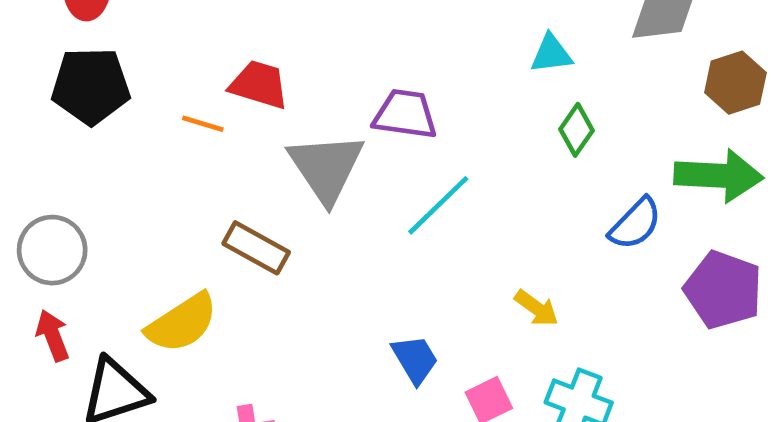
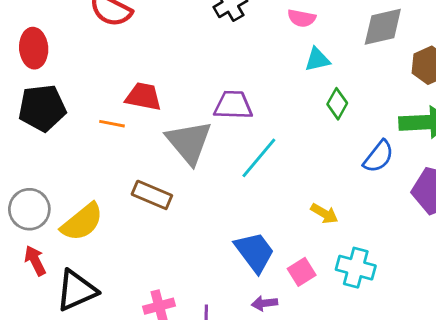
yellow semicircle: (182, 323) -> (82, 222), moved
blue trapezoid: (415, 359) -> (255, 252), size x1.4

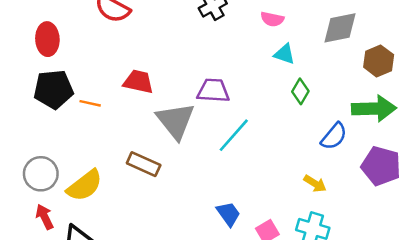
cyan triangle: (317, 60) -> (285, 54), turned 30
orange line: (112, 124) -> (90, 103), moved
yellow arrow: (324, 213) -> (315, 184), moved
blue trapezoid: (255, 252) -> (228, 214), size x0.7

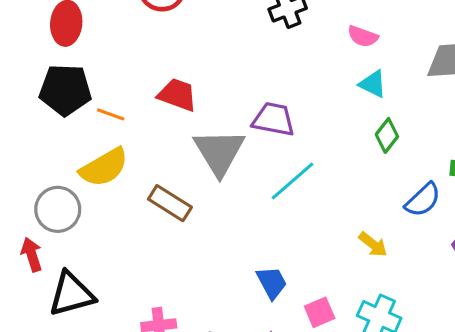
gray circle: (41, 174) -> (58, 209), moved
yellow arrow: (315, 184) -> (373, 244), moved
yellow semicircle: (85, 186) -> (104, 167), moved

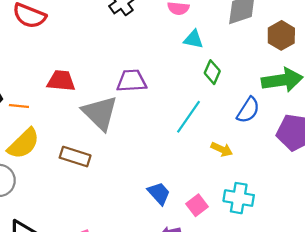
cyan line: (292, 181) -> (189, 117), moved

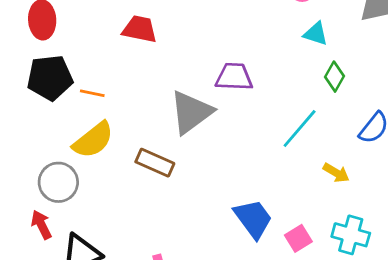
red trapezoid: (61, 81) -> (140, 29), moved
gray triangle: (100, 113) -> (191, 112), turned 33
blue trapezoid: (159, 193) -> (253, 219), size x1.4

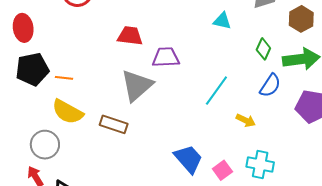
red trapezoid: (140, 29) -> (130, 36), moved
green diamond: (334, 77) -> (263, 49), moved
yellow semicircle: (93, 140) -> (68, 112), turned 72

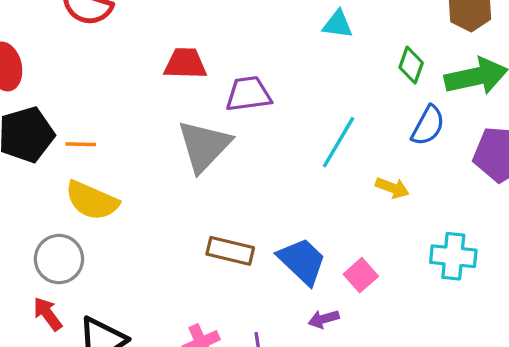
brown rectangle: (114, 124) -> (230, 251), moved
cyan cross: (260, 164) -> (453, 256), moved

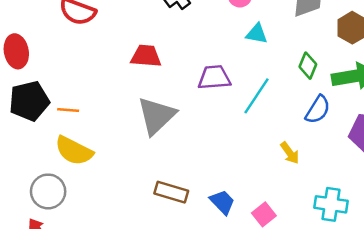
purple trapezoid: (248, 94) -> (214, 78), moved
cyan line: (339, 142) -> (256, 96), moved
yellow arrow: (392, 188) -> (290, 153), turned 30
blue trapezoid: (302, 261) -> (222, 202), size x0.7

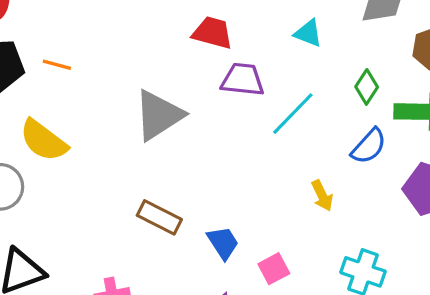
red trapezoid: (146, 56) -> (212, 33), moved
orange line: (68, 110) -> (57, 65), moved

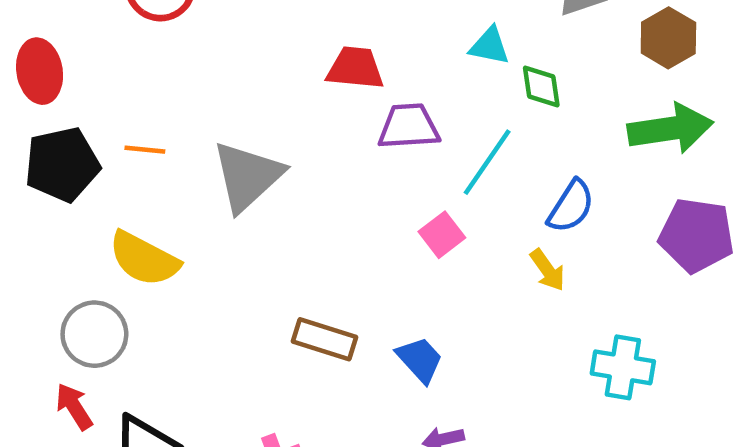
green diamond: (367, 87) -> (541, 86), moved, turned -32
gray triangle: (159, 115) -> (247, 176), moved
blue semicircle: (369, 146) -> (571, 206), moved
pink square: (274, 269) -> (442, 235), moved

